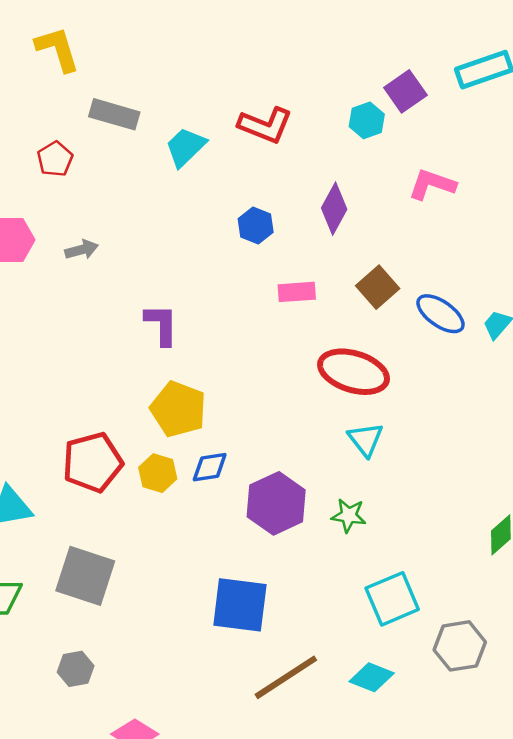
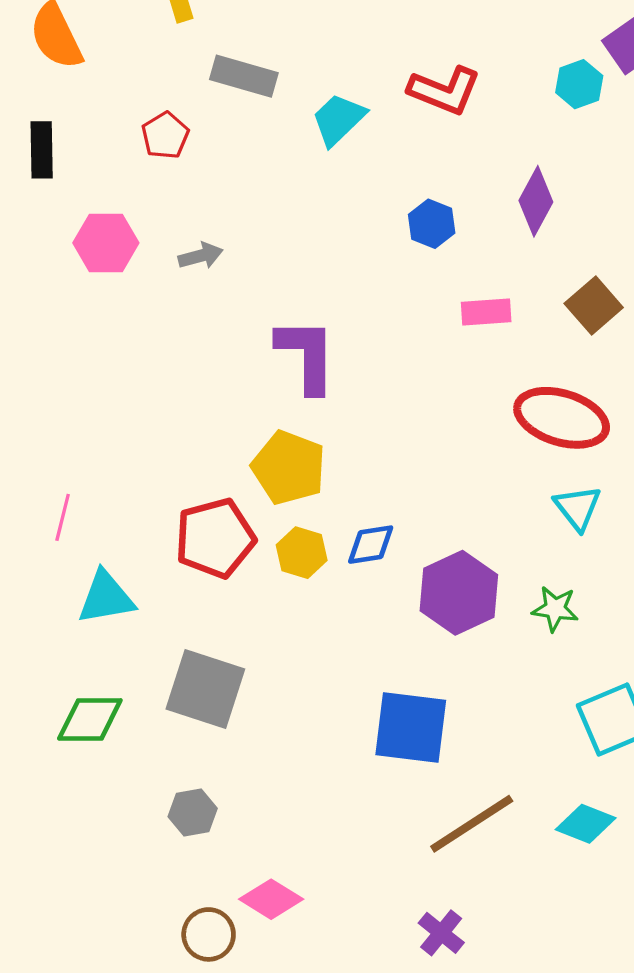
purple L-shape: (161, 325) -> (306, 355), size x1.4
yellow pentagon: (178, 409) -> (289, 468), moved

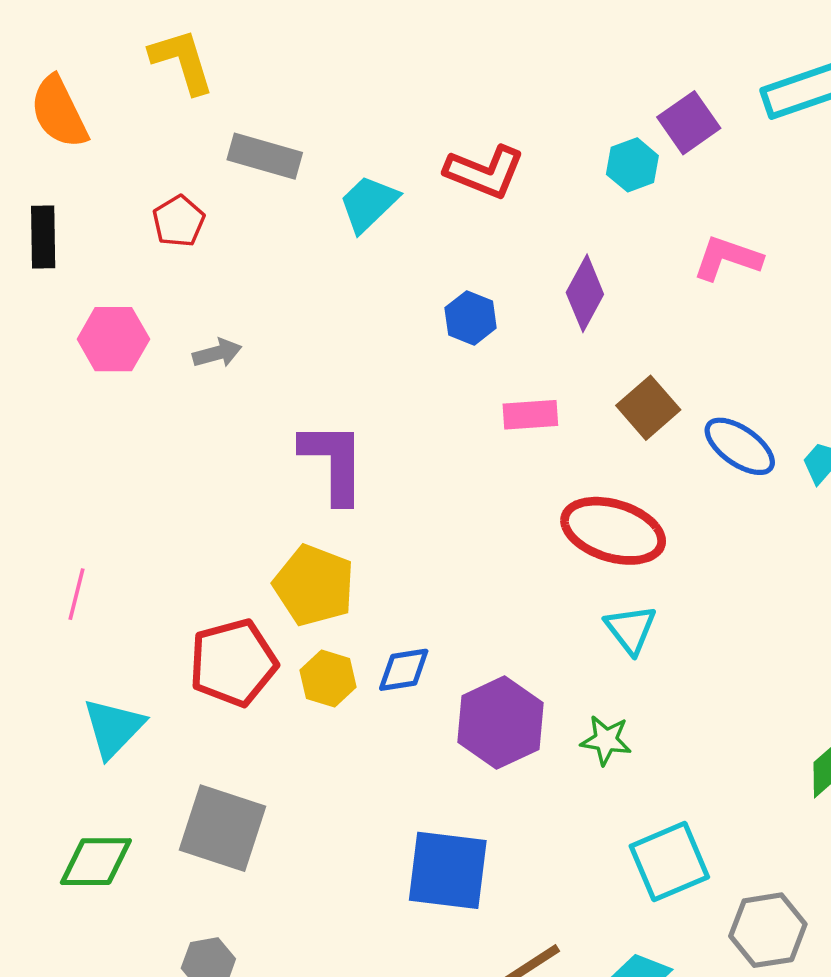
pink line: (63, 517) -> (77, 594), moved
cyan triangle: (106, 598) -> (113, 728), turned -36

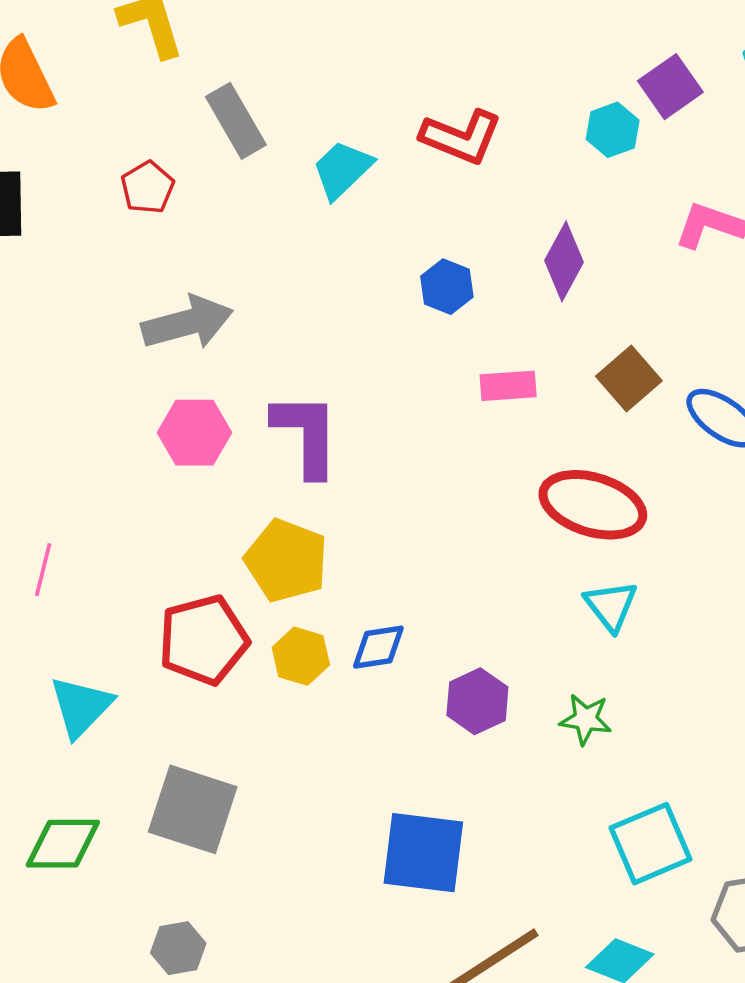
gray rectangle: (265, 156) -> (236, 121), turned 44
pink hexagon: (113, 339) -> (194, 433), moved
gray arrow: (217, 353) -> (187, 323), size x1.8
purple hexagon: (500, 723) -> (477, 701), size x0.7

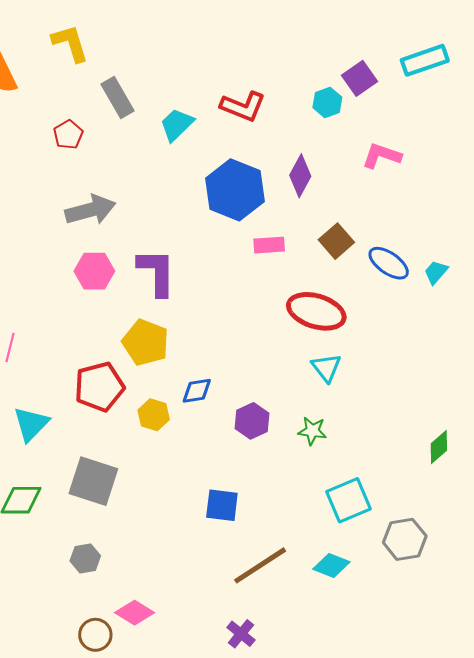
blue hexagon: (447, 287) -> (235, 190), size x2.0
yellow hexagon: (301, 656) -> (154, 415), moved
blue square: (423, 853) -> (222, 505), size x0.7

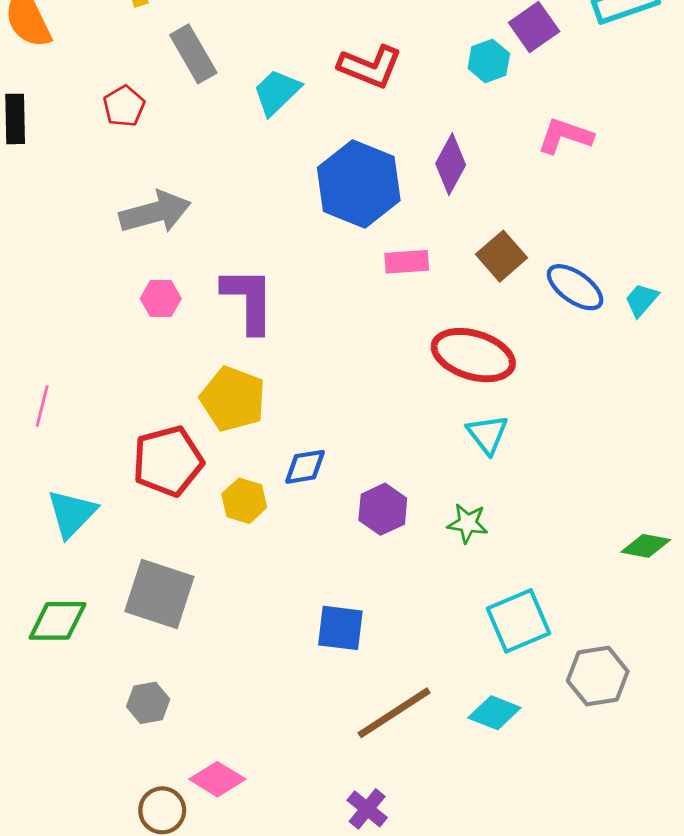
pink hexagon: (94, 271) -> (161, 299), size x0.7
green diamond: (439, 447) -> (646, 546), turned 52

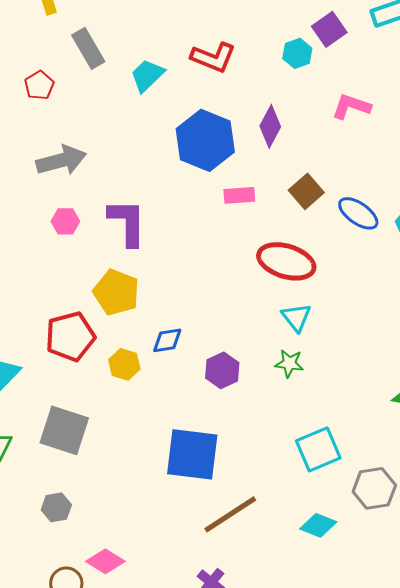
green star: (468, 523) -> (289, 363), moved
blue square: (340, 628) -> (192, 454), size x1.6
cyan diamond: (494, 713) -> (318, 525), moved

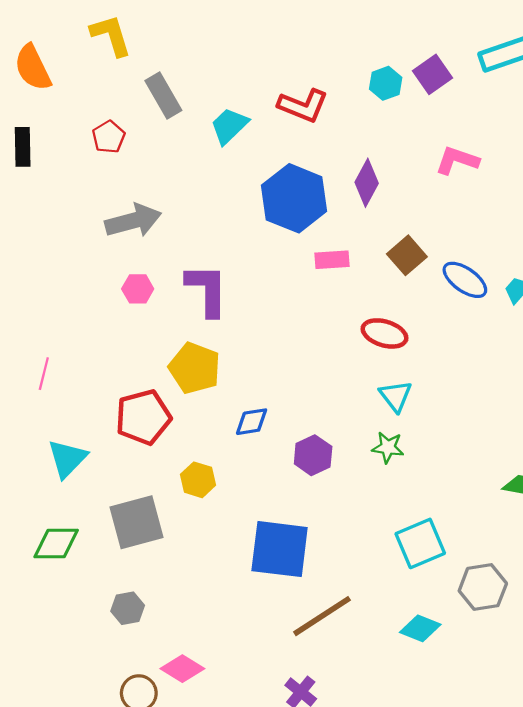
cyan hexagon: (297, 53) -> (386, 83), moved
red ellipse: (286, 261) -> (385, 333), size x0.7
yellow hexagon: (124, 364) -> (198, 480), moved
gray square: (64, 430) -> (137, 522), turned -33

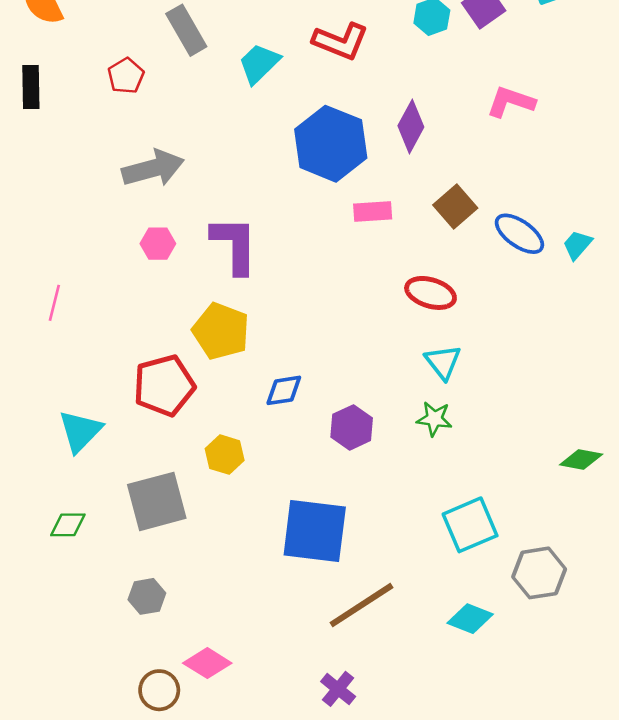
pink line: (44, 374) -> (54, 303), moved
green diamond: (56, 543) -> (68, 525), size x0.7

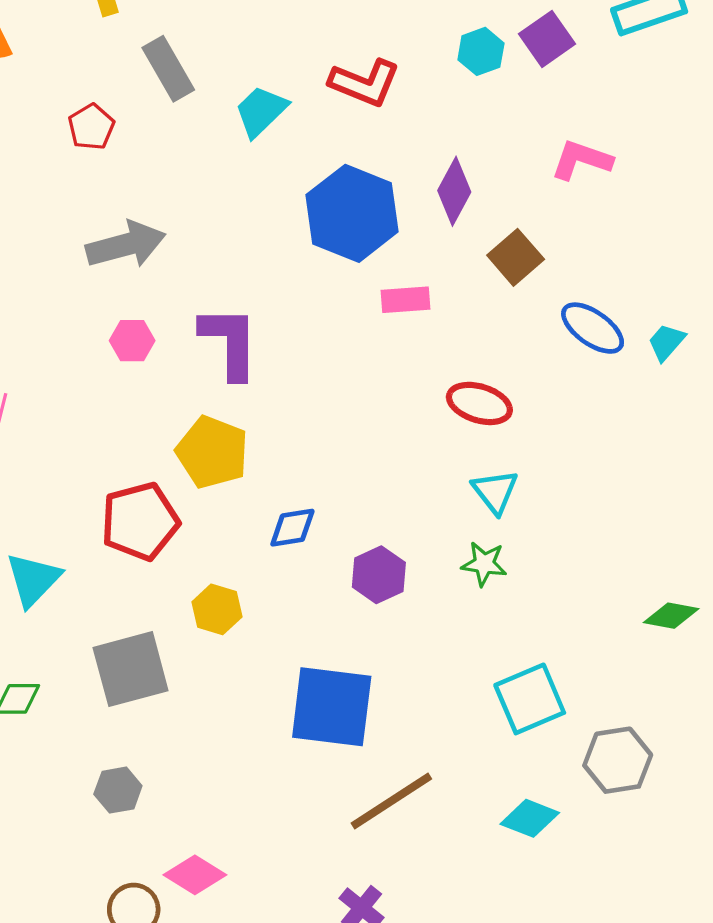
brown square: (455, 207) -> (516, 257), moved

